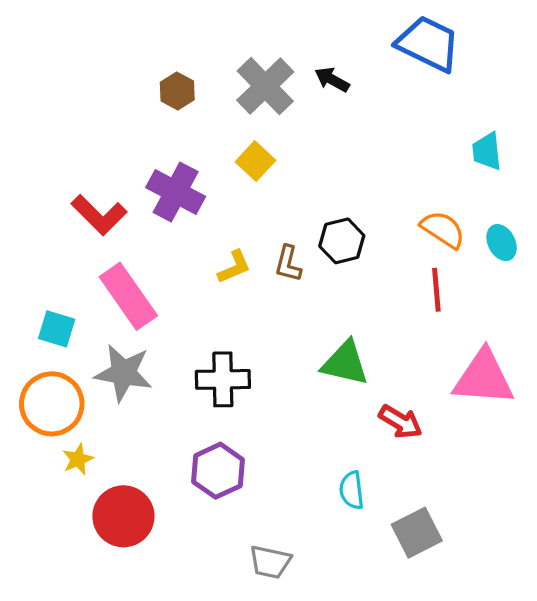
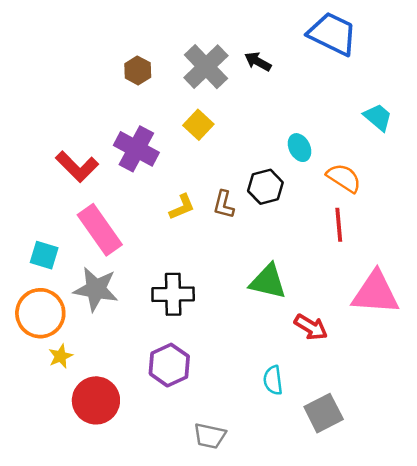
cyan trapezoid: (487, 151) -> (378, 117), turned 136
cyan ellipse: (502, 243) -> (300, 148), moved

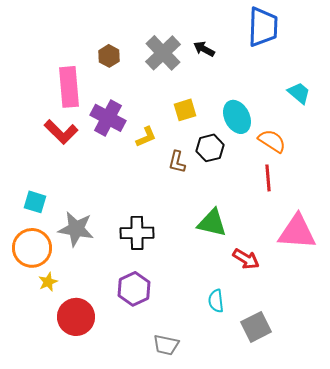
blue trapezoid: (332, 34) -> (263, 27), turned 66
yellow square: (198, 125) -> (185, 110), moved, turned 30
cyan ellipse: (300, 148) -> (237, 117), size x1.5
yellow L-shape: (182, 207) -> (146, 137), moved
pink rectangle: (100, 230) -> (69, 87), moved, turned 30

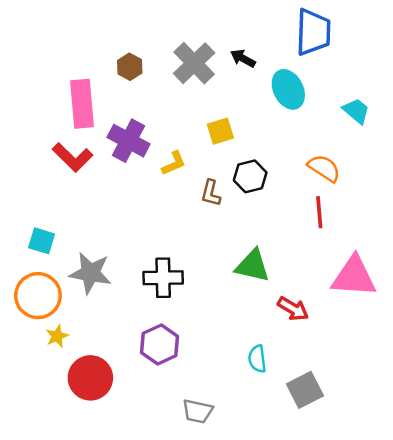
cyan ellipse: (237, 117) -> (288, 89), moved

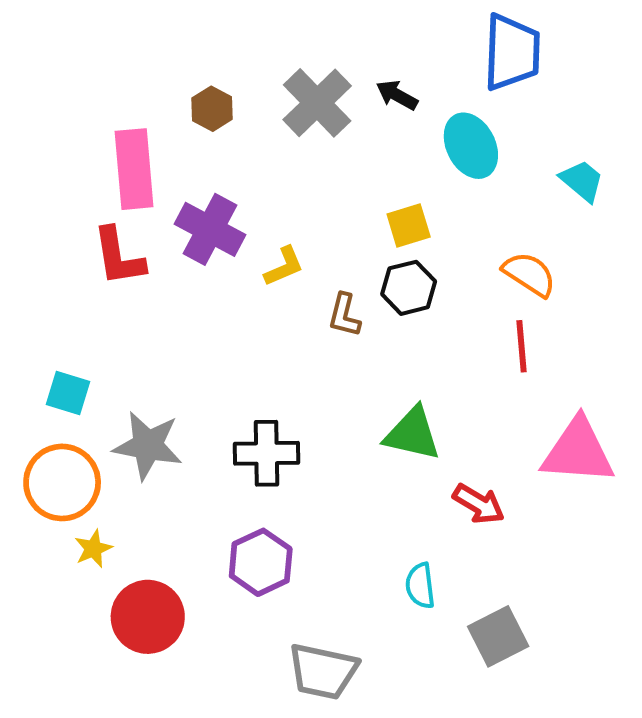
yellow square: (220, 131) -> (409, 226), moved
red L-shape: (73, 157) -> (119, 257), turned 36
gray trapezoid: (198, 411) -> (323, 671), size x1.4

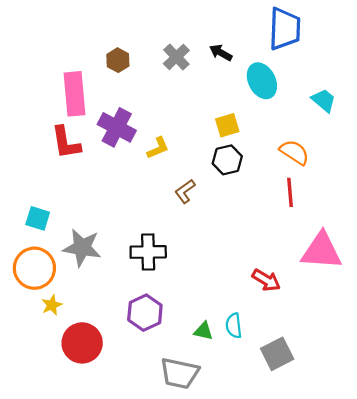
gray cross: (317, 103) -> (176, 57), size x0.7
brown L-shape: (344, 315) -> (185, 191), moved, turned 40
green triangle: (413, 434) -> (203, 331), moved, size x0.6

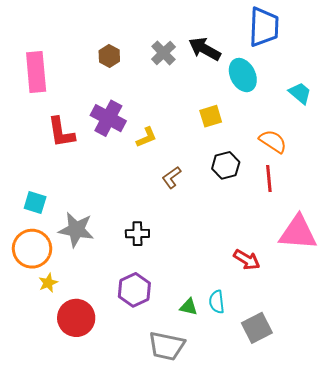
black arrow: (221, 53) -> (205, 49), size x1.5
pink rectangle: (75, 94) -> (36, 72), moved
black hexagon: (227, 160) -> (226, 165), moved
black cross: (148, 252) -> (137, 234), size x0.7

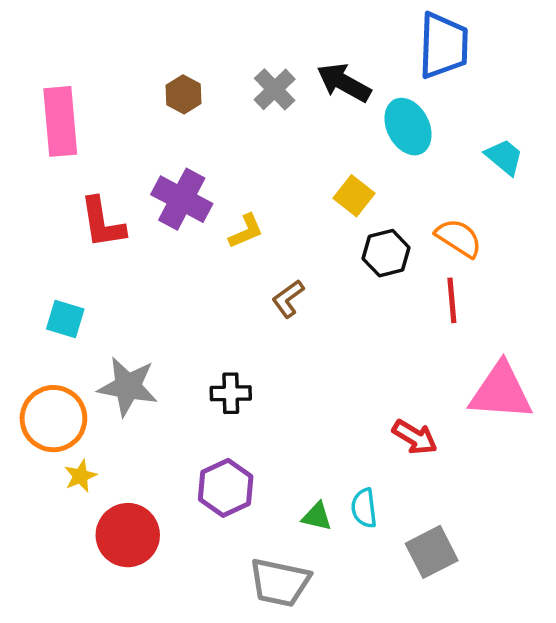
yellow square: (211, 116) -> (354, 196), turned -35
black hexagon: (226, 165) -> (386, 253), moved
cyan square: (35, 202) -> (65, 319), moved

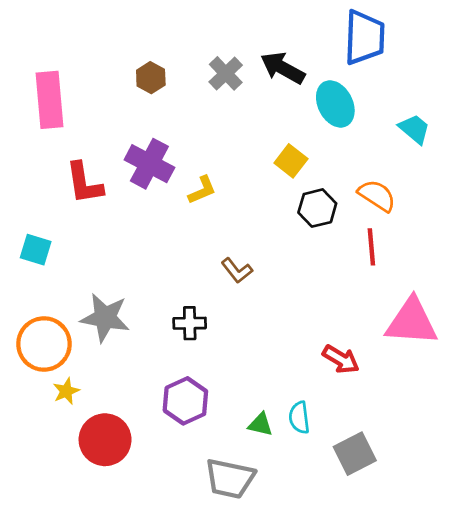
brown L-shape: (288, 299) -> (237, 270), moved, turned -92
cyan square: (65, 319) -> (36, 250), moved

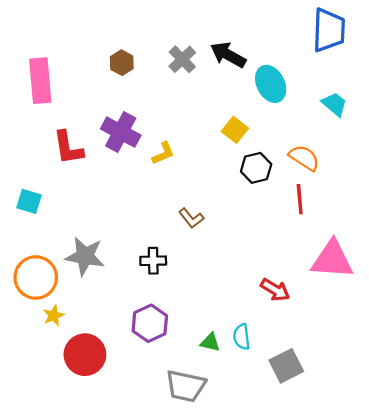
blue trapezoid: (364, 37) -> (329, 30), moved

